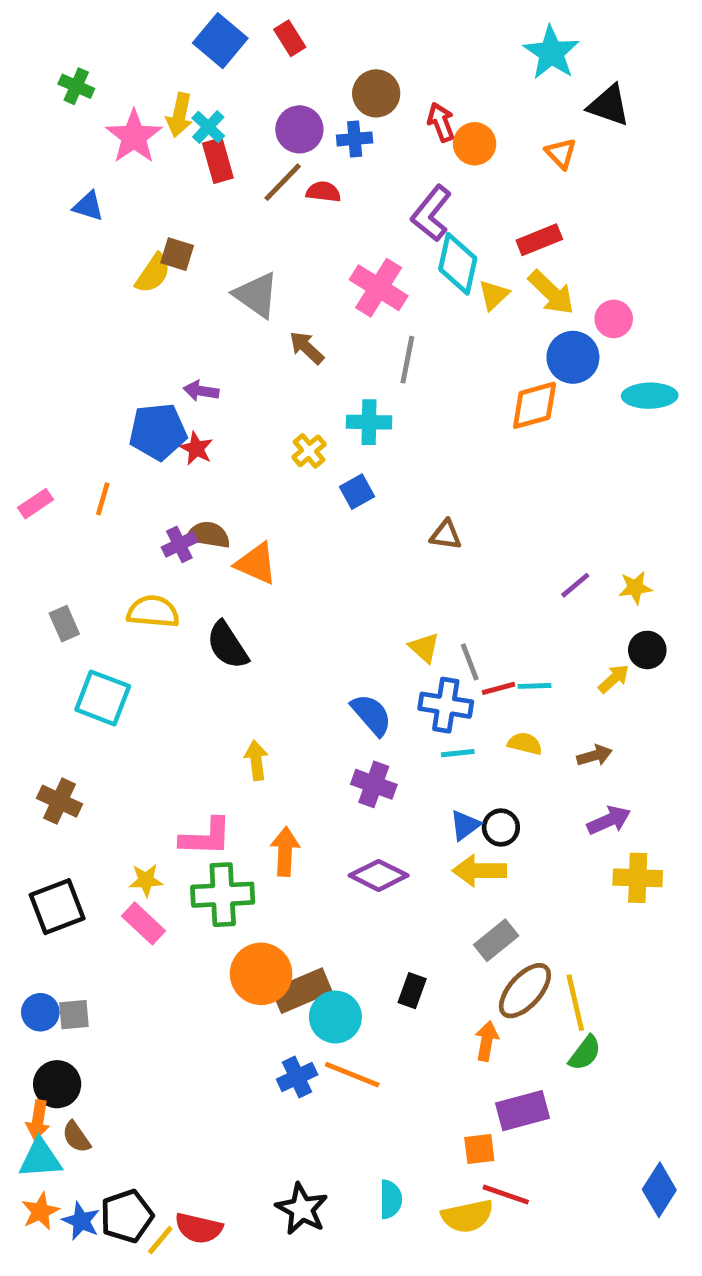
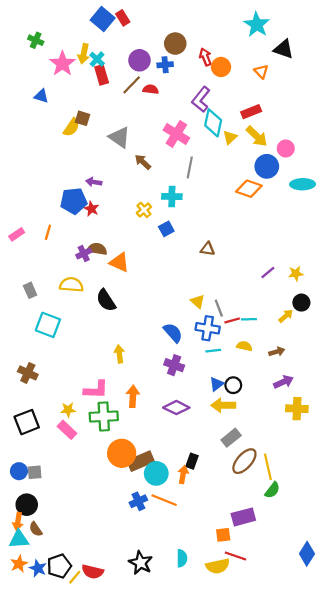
red rectangle: (290, 38) -> (123, 18), moved
orange diamond: (535, 405) -> (249, 189), turned 35
orange arrow: (487, 1041) -> (183, 475), moved

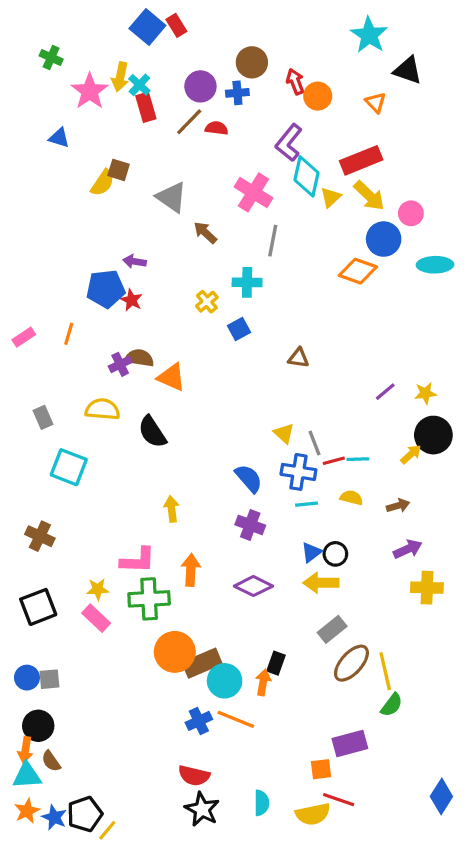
red rectangle: (251, 112) -> (361, 160), size x1.4
black circle: (301, 303) -> (433, 435), size x1.5
red semicircle: (93, 572) -> (194, 776), moved

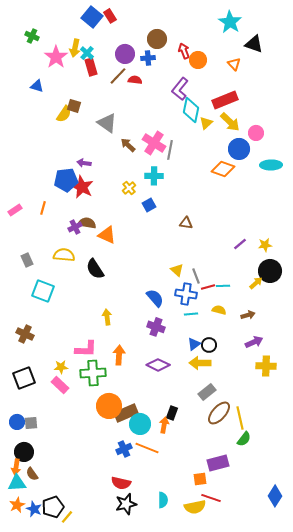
pink cross: (253, 192) -> (154, 143), moved
red star: (131, 300) -> (82, 187), size x1.6
black star: (202, 809) -> (126, 504), turned 30

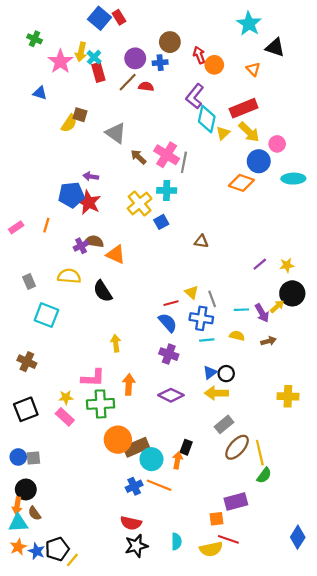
yellow cross: (129, 188) -> (140, 203), size x1.6
red line: (208, 287) -> (171, 303), moved
purple arrow: (254, 342) -> (262, 313), moved, turned 84

